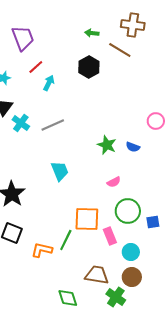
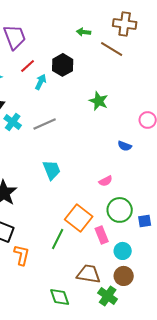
black hexagon: (89, 67) -> (63, 65), moved
green star: (107, 145) -> (99, 101), moved
orange square: (87, 219) -> (79, 218), turned 36
orange L-shape: (42, 250) -> (22, 255), moved, turned 90

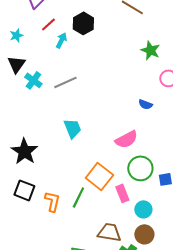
green star: (99, 101) -> (150, 50), moved
pink semicircle: (106, 181) -> (126, 139), size x1.6
orange L-shape: (22, 255) -> (52, 201), moved

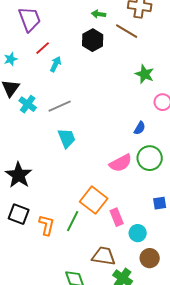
black hexagon: (83, 23) -> (93, 40), moved
blue semicircle: (145, 104) -> (140, 128), turned -80
cyan trapezoid: (72, 128) -> (67, 138), moved
green circle: (140, 168) -> (150, 158), moved
brown circle: (144, 234) -> (150, 258), moved

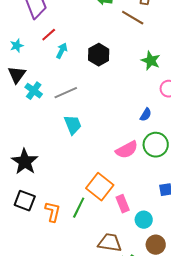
black hexagon: (93, 40) -> (99, 55), moved

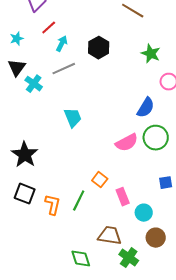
gray line: (66, 93) -> (64, 69), moved
blue semicircle: (146, 115) -> (146, 108), size x1.5
orange square: (100, 187) -> (100, 180), size x0.6

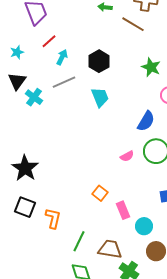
cyan trapezoid: (73, 118) -> (100, 97), moved
pink semicircle: (127, 143) -> (127, 156), size x0.6
green line: (79, 201) -> (79, 241), moved

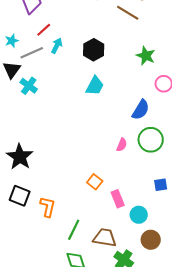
gray line: (64, 82) -> (32, 53), moved
cyan trapezoid: (100, 97) -> (95, 86), turned 50
pink semicircle: (127, 156) -> (122, 145), turned -40

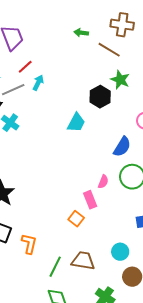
black hexagon: (94, 50) -> (100, 97), moved
green star: (146, 56) -> (120, 80), moved
pink rectangle: (118, 199) -> (90, 200), moved
brown trapezoid: (105, 238) -> (83, 261), moved

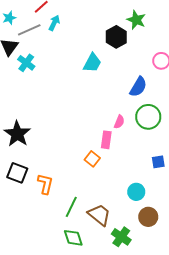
pink rectangle: (90, 200) -> (106, 140), turned 30
brown trapezoid: (83, 261) -> (99, 215), moved, turned 30

